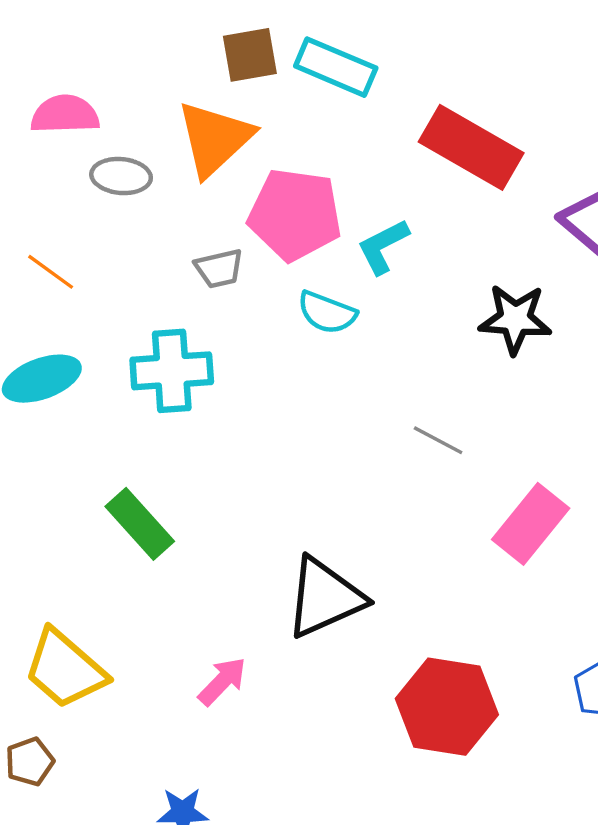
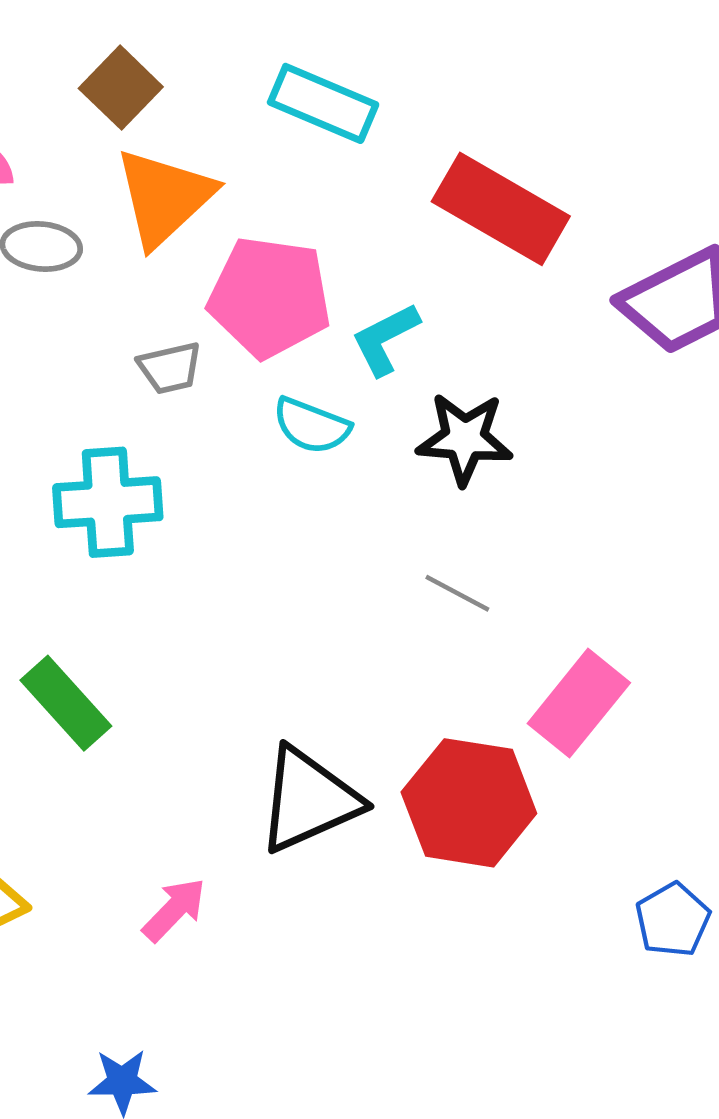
brown square: (250, 55) -> (121, 88), moved, turned -36
black star: (515, 319) -> (465, 439), moved
red hexagon: (447, 707) -> (469, 803), moved

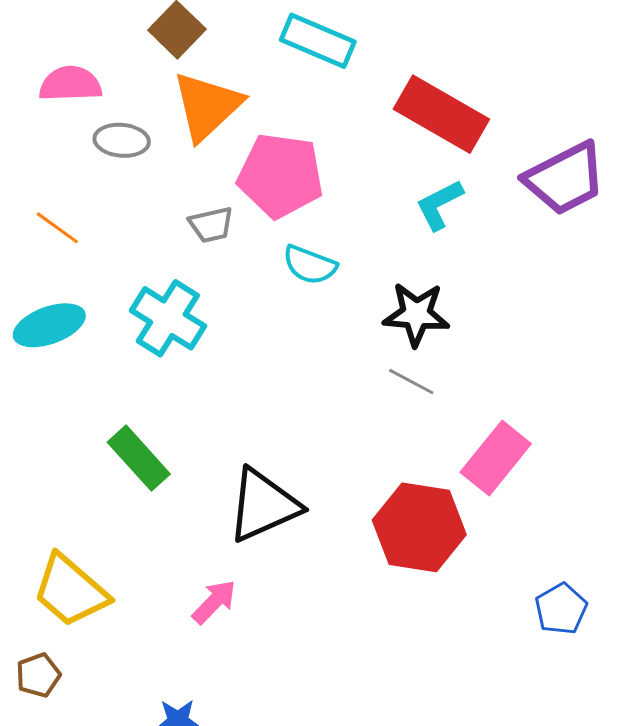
cyan L-shape: (385, 339) -> (439, 205), moved
black star: (465, 439) -> (416, 314), moved
cyan cross: (108, 502) -> (168, 318), turned 36
black triangle: (309, 800) -> (263, 505), moved

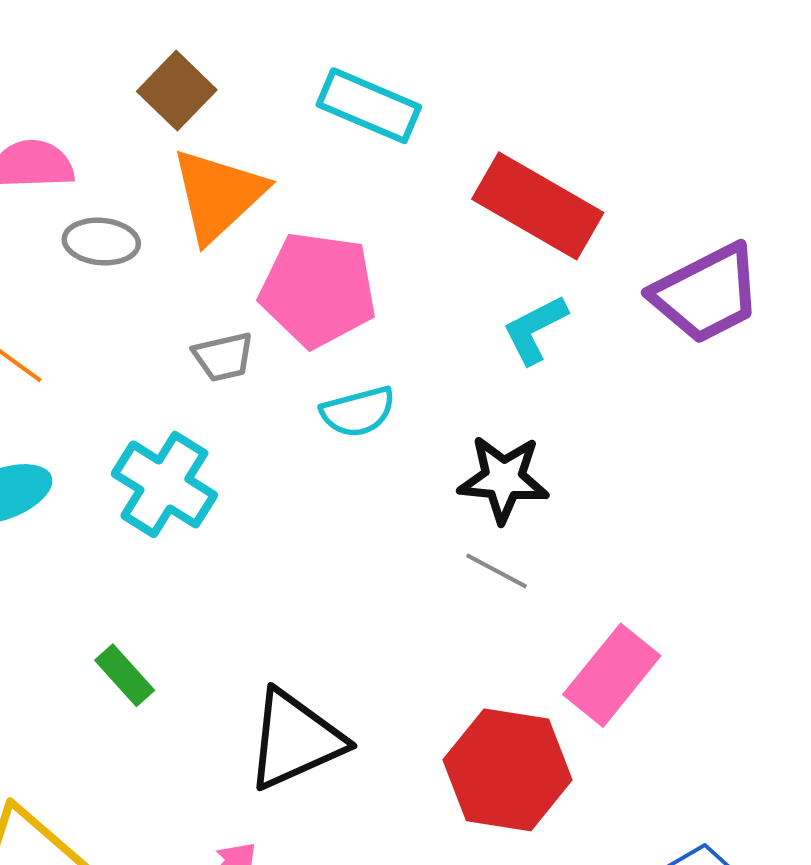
cyan semicircle: (310, 265) -> (358, 412), turned -36
green rectangle: (139, 458) -> (125, 675), size x0.7

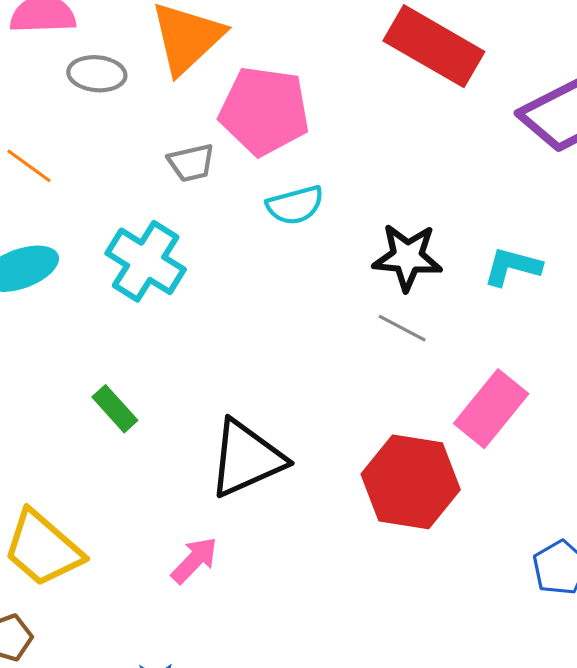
cyan L-shape: (535, 329) -> (512, 267), moved, turned 42

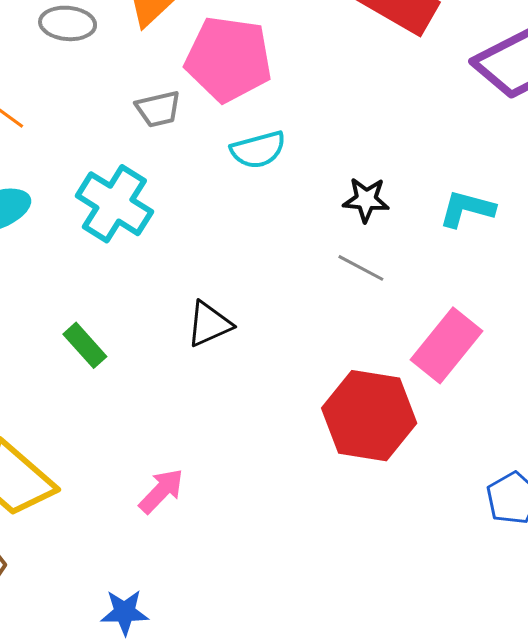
black star: (407, 257) -> (366, 200), size x0.7
black triangle: (246, 458) -> (209, 324), moved, size x0.6

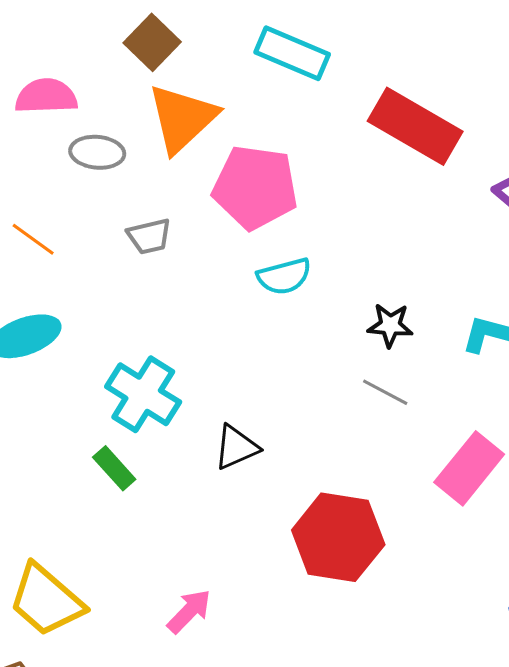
gray trapezoid: (158, 109) -> (149, 236), moved
cyan cross: (114, 204) -> (143, 394), moved
red hexagon: (369, 416) -> (338, 537), moved

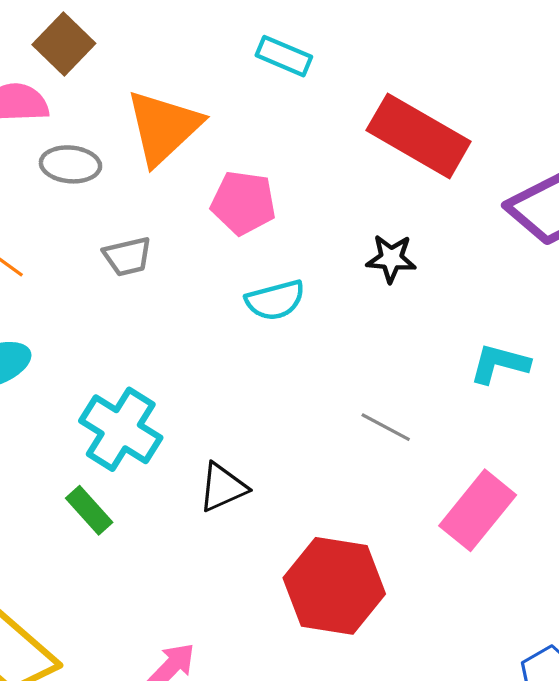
brown square: (152, 42) -> (64, 44), moved
cyan rectangle: (292, 53) -> (284, 56), size x0.7
pink pentagon: (255, 187) -> (243, 203), size x0.7
black star: (390, 325) -> (391, 259), moved

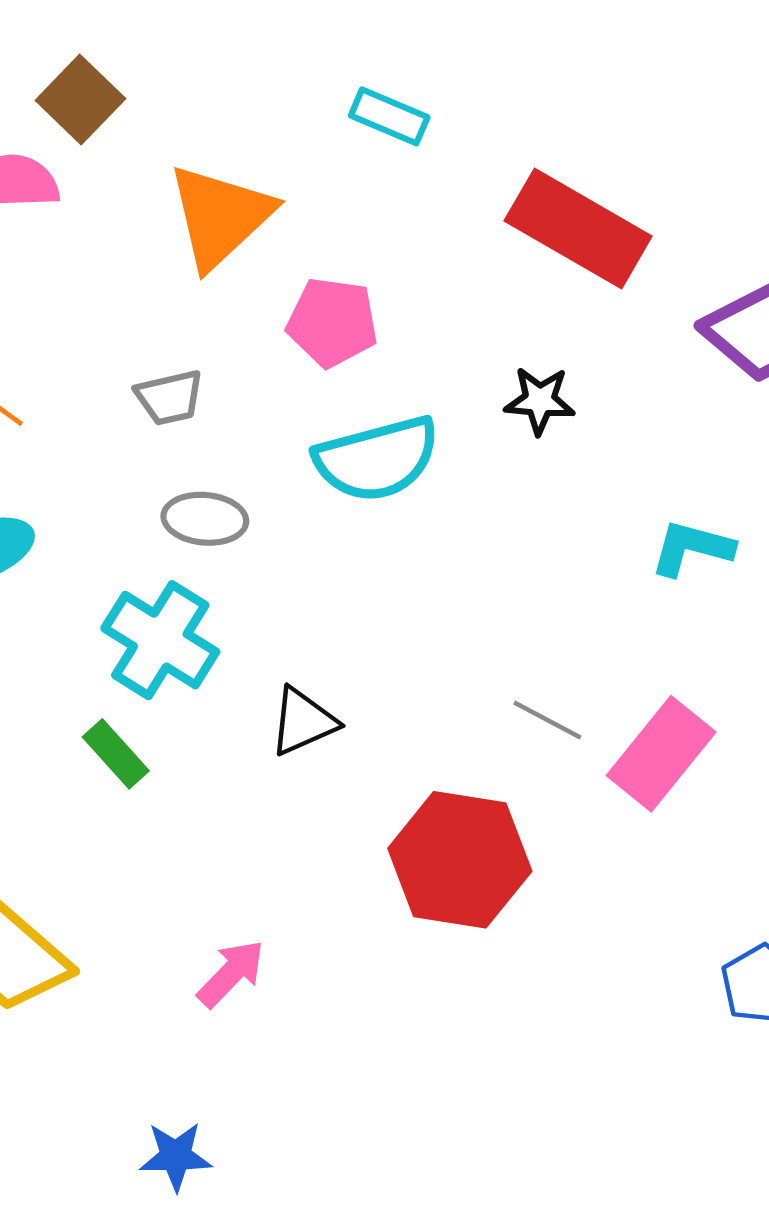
gray ellipse: (70, 164) -> (205, 519), moved
cyan semicircle: (275, 300) -> (377, 459), size x1.5
gray line: (386, 427) -> (547, 720), moved

